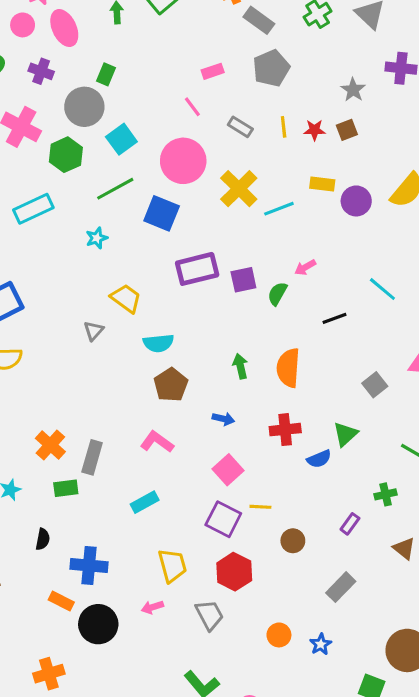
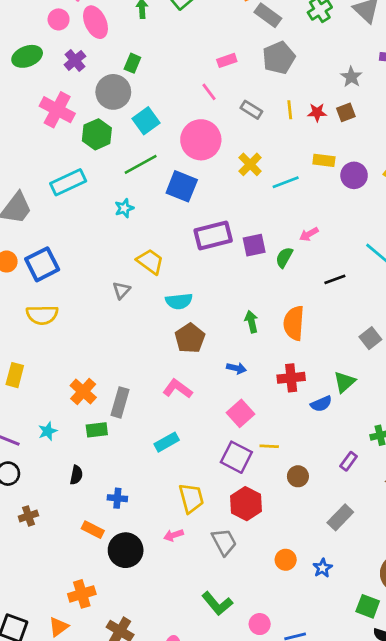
purple cross: (41, 71) -> (75, 60), turned 30
yellow cross: (239, 189) -> (250, 164), size x0.7
blue cross: (89, 565) -> (117, 498), size x0.6

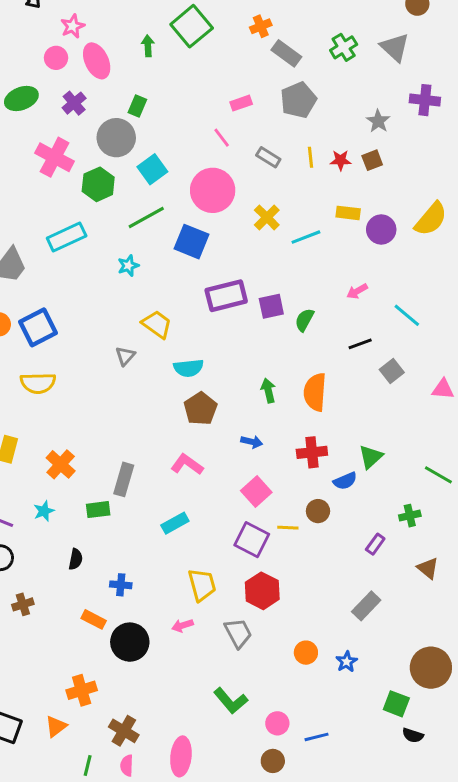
pink arrow: (309, 234) -> (357, 291), moved
gray square: (370, 338) -> (392, 371), moved
orange cross: (83, 391) -> (61, 464), moved
brown circle: (298, 476) -> (318, 511), moved

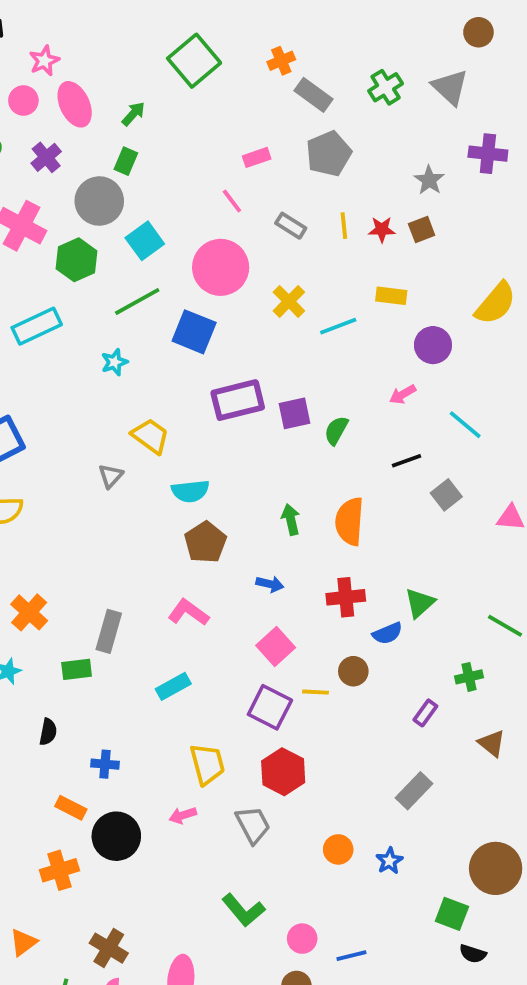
green arrow: (148, 46) -> (133, 114), moved, turned 45
purple circle: (381, 229) -> (433, 345), moved
orange cross: (82, 690) -> (59, 870), moved

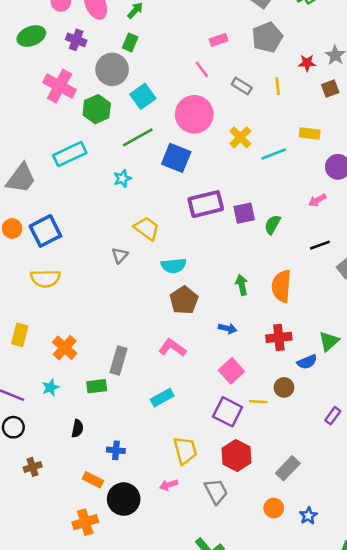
purple cross: (46, 157) -> (76, 40), turned -30
red star: (382, 229) -> (307, 63), moved
gray rectangle: (414, 791) -> (288, 468), moved

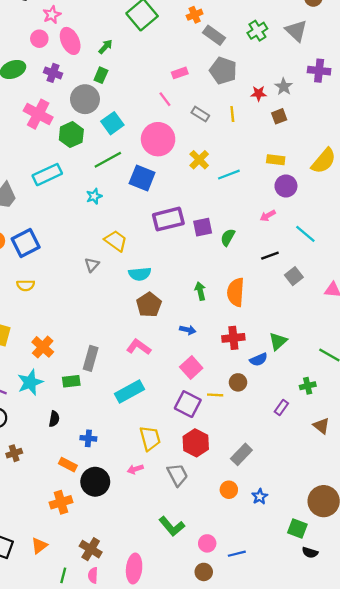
gray pentagon: (267, 37) -> (223, 71), turned -30
yellow rectangle: (310, 134) -> (276, 160), moved
yellow semicircle: (45, 278) -> (26, 285), size x0.7
cyan star: (51, 387) -> (30, 382), size x1.6
cyan rectangle: (162, 398) -> (130, 392), size x1.4

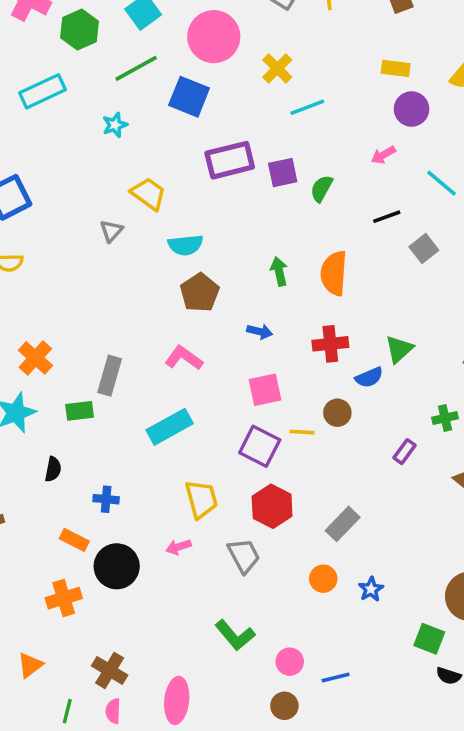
cyan line: (229, 175) -> (307, 107), moved
pink square: (191, 368) -> (265, 390), turned 30

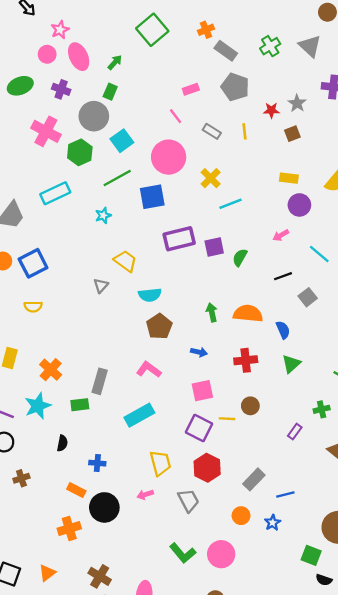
blue square: (189, 97) -> (152, 197), turned -32
orange semicircle: (334, 273) -> (248, 314), turned 92
blue semicircle: (369, 377) -> (283, 330), moved, turned -90
pink circle: (290, 662) -> (221, 554), moved, size x1.5
blue line: (336, 678) -> (285, 495), moved

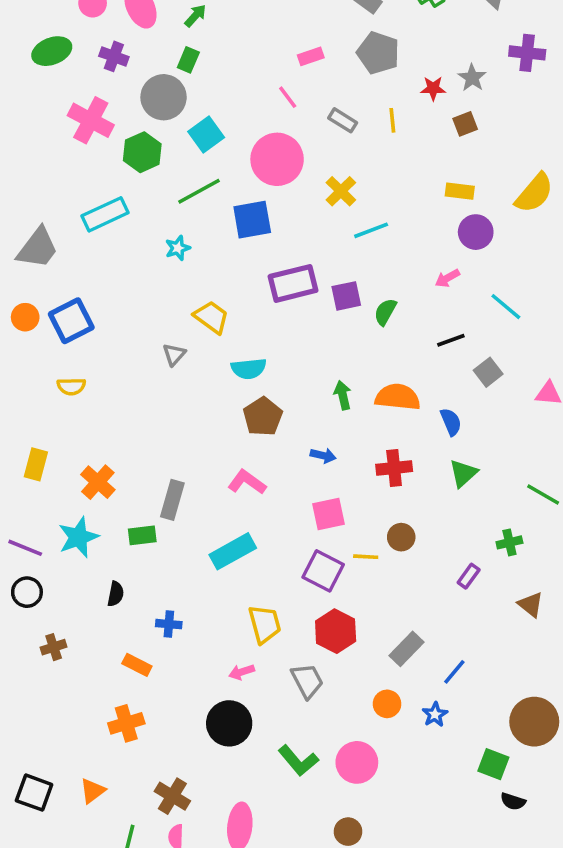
blue line: (285, 495) -> (454, 672), turned -36
black circle: (104, 507) -> (229, 723), moved

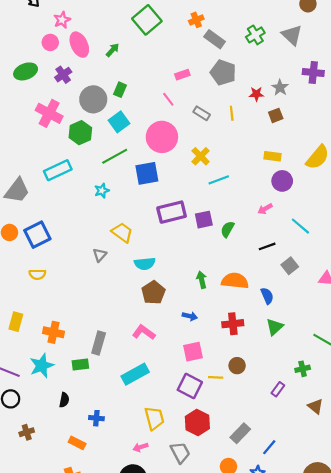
purple cross: (114, 56) -> (63, 75), turned 35
green rectangle: (188, 60) -> (120, 90), moved
orange cross: (98, 482) -> (53, 332), turned -30

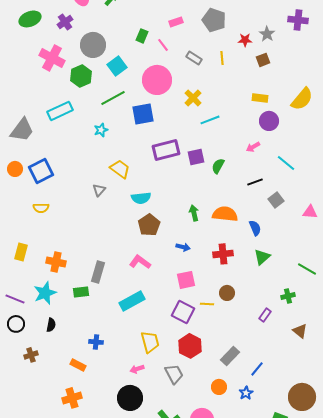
green rectangle: (120, 90) -> (142, 36), moved
black semicircle: (64, 400) -> (51, 325), moved

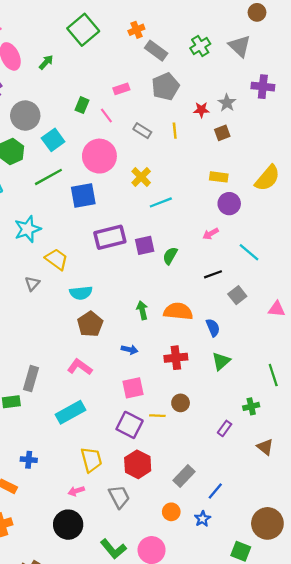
gray pentagon: (214, 20) -> (165, 87), turned 30
cyan star: (101, 130) -> (28, 229), moved, size x1.6
green line: (307, 269) -> (273, 375), turned 42

